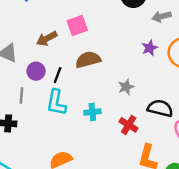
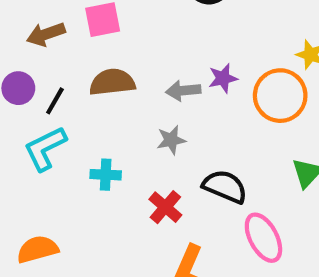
gray arrow: (162, 16) -> (183, 91), moved
cyan L-shape: (56, 103) -> (45, 148), turned 44

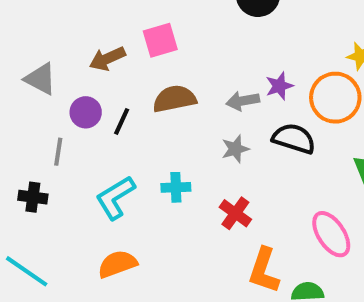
cyan L-shape: (45, 148) -> (115, 198), moved
black semicircle: (225, 187) -> (294, 139), moved

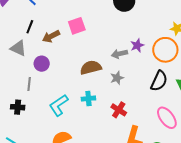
brown semicircle: (174, 99) -> (91, 67), moved
black line: (122, 121) -> (30, 27), moved
black semicircle: (294, 139) -> (159, 81), moved, turned 100

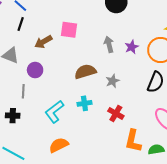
pink square: (77, 26) -> (69, 30), turned 30
black line: (30, 27) -> (21, 24), moved
gray arrow: (119, 54) -> (109, 44), moved, turned 91

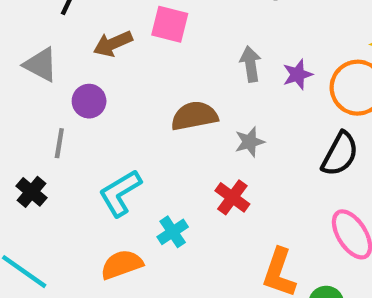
cyan cross: (84, 103) -> (173, 232), moved, turned -32
red cross: (116, 113) -> (232, 197), moved
black cross: (13, 116) -> (31, 192), turned 32

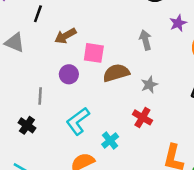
pink square: (170, 24) -> (94, 53), moved
gray triangle: (41, 65) -> (15, 43), moved
purple star: (298, 75) -> (178, 23), moved
purple circle: (89, 101) -> (69, 74), moved

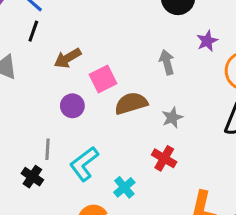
pink square: (94, 53) -> (103, 79), turned -35
gray line: (40, 96) -> (48, 149), moved
black cross: (27, 125) -> (32, 177), moved

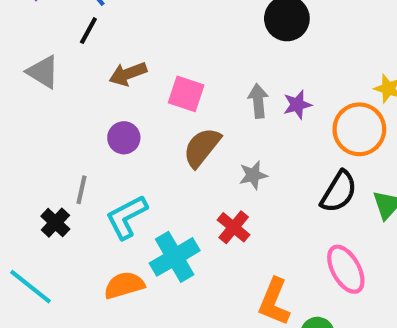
purple star: (207, 41) -> (297, 105), moved
pink square: (103, 79) -> (186, 94), moved, turned 36
brown semicircle: (131, 103) -> (202, 147), turned -44
cyan cross: (124, 187) -> (175, 257), size x1.6

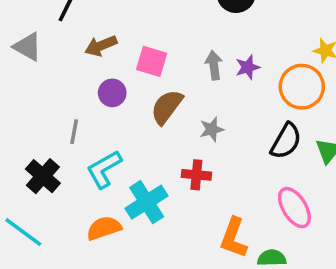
purple circle: (124, 138) -> (112, 93), moved
gray line: (81, 190) -> (74, 132), moved
black cross: (55, 223) -> (43, 176), size x1.4
red cross: (234, 227) -> (196, 175), turned -32

